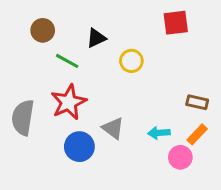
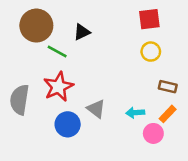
brown circle: (43, 30) -> (36, 26), size x1.6
yellow circle: (131, 61) -> (151, 52), moved

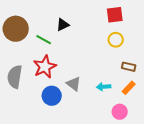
brown circle: (36, 26) -> (16, 29), moved
pink circle: (153, 133) -> (120, 112), moved

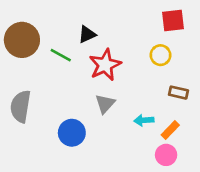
red square: (115, 15) -> (173, 20), moved
red star: (45, 67) -> (105, 65), moved
gray triangle: (74, 84) -> (105, 104), moved, turned 35
orange rectangle: (129, 88) -> (170, 130), moved

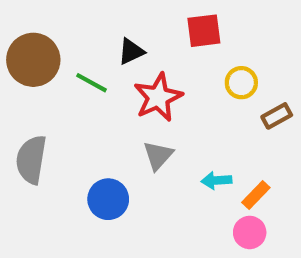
red square: (173, 20) -> (204, 31), moved
brown rectangle: (179, 93) -> (277, 116), moved, turned -42

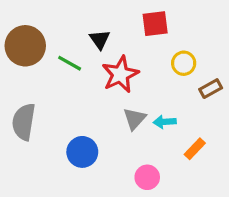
black triangle: (131, 51) -> (100, 39), turned -40
gray triangle: (158, 155) -> (135, 119), moved
cyan arrow: (216, 180) -> (165, 122), moved
pink circle: (250, 232) -> (147, 177), moved

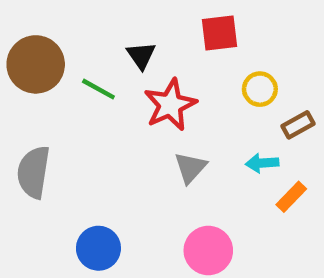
cyan arrow: (165, 122) -> (262, 163), moved
orange rectangle: (195, 149) -> (291, 197), moved
blue circle: (82, 152) -> (98, 248), moved
pink circle: (147, 177) -> (208, 250), size x1.4

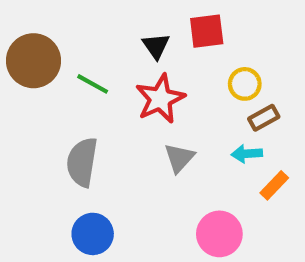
black triangle: (141, 55) -> (156, 46), moved
brown rectangle: (298, 125) -> (264, 118), moved
gray semicircle: (33, 172) -> (82, 162), moved
pink circle: (208, 250) -> (219, 234), moved

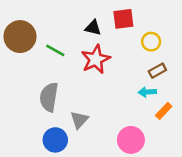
black triangle: (156, 46) -> (93, 28), turned -42
yellow circle: (245, 84) -> (151, 42), moved
gray triangle: (179, 158) -> (79, 120), moved

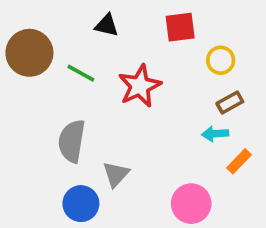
black triangle: (93, 28) -> (107, 25), moved

